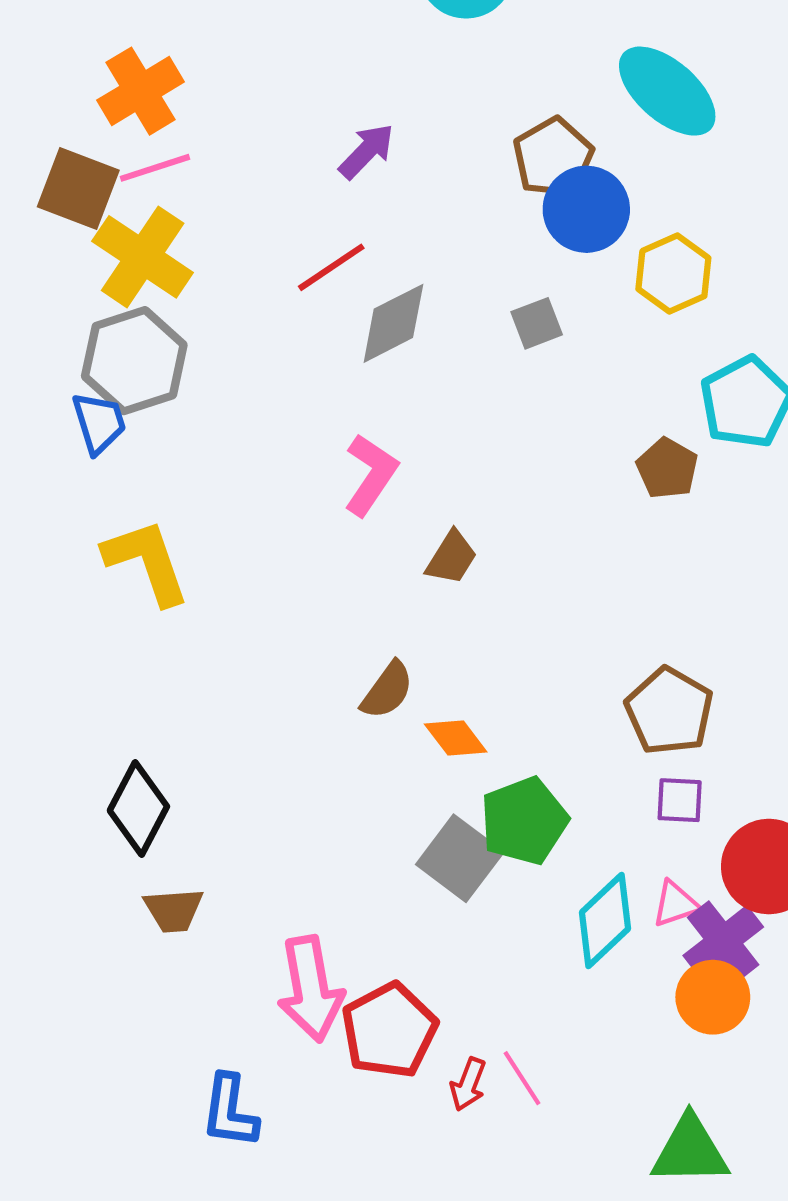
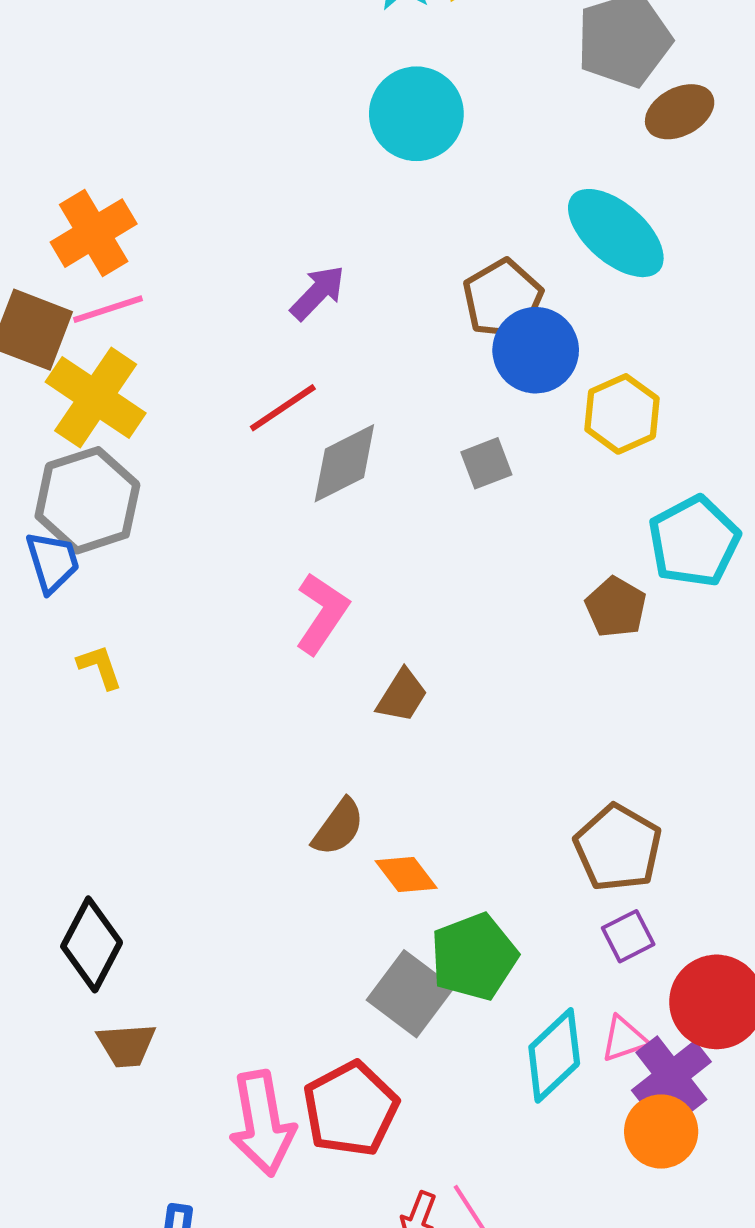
yellow L-shape: (147, 562) -> (100, 667), moved, size x0.5
purple square: (680, 800) -> (628, 936), turned -30
red pentagon: (389, 1030) -> (351, 1109), moved

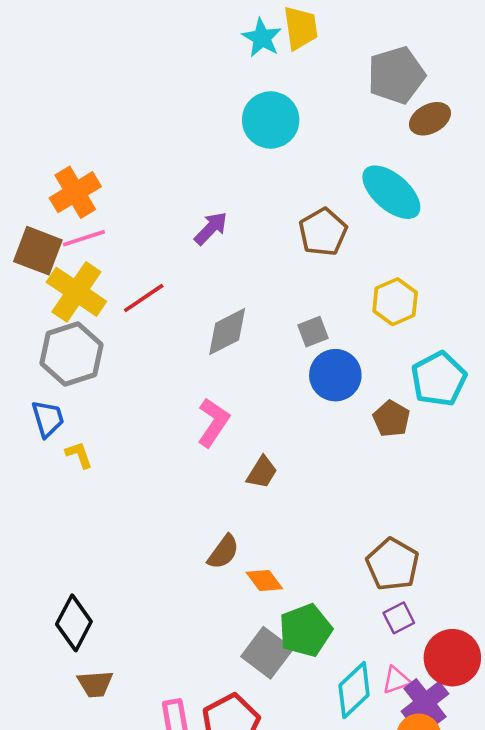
blue circle: (536, 350) -> (335, 375), moved
red line: (283, 408) -> (144, 298), moved
blue trapezoid: (52, 562) -> (48, 419), moved

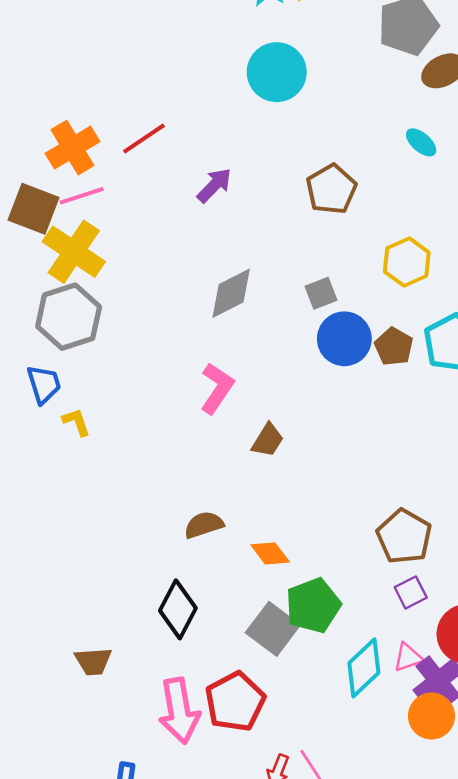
cyan ellipse: (391, 192) -> (421, 142), moved, size x0.5
red line: (144, 298) -> (144, 138), moved
brown pentagon: (391, 419) -> (394, 347), moved
brown semicircle: (223, 552) -> (204, 525), moved, turned -144
black diamond: (74, 623) -> (178, 609), moved

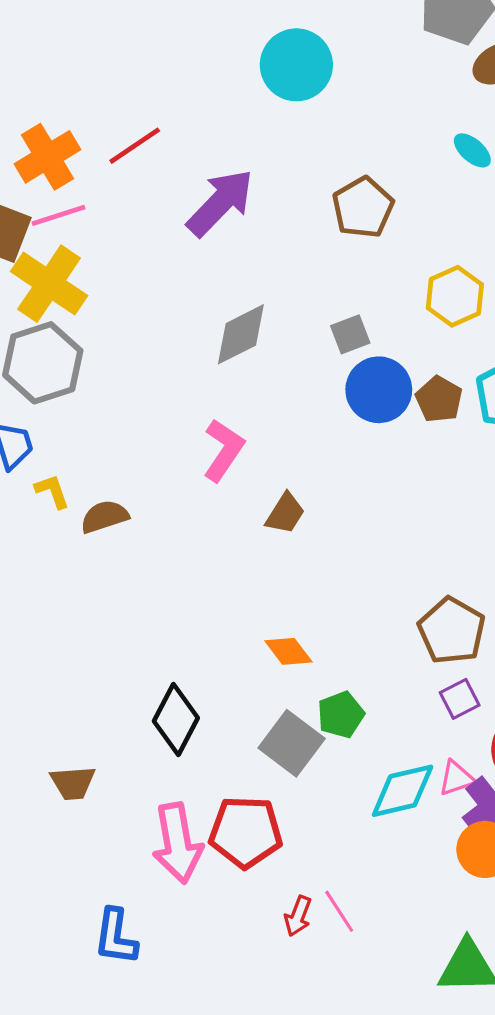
purple arrow: (214, 185) -> (220, 203), size x1.6
brown semicircle: (204, 525) -> (105, 517), moved
green pentagon: (313, 605) -> (341, 715), size x0.7
cyan diamond: (364, 668) -> (403, 791), turned 30
red pentagon: (235, 702) -> (246, 832), turned 30

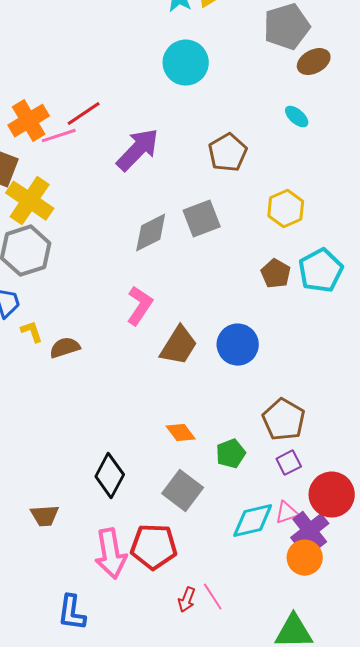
pink line: (59, 215) -> (59, 136), moved
gray square: (350, 334) -> (202, 219), moved, size x1.5
blue circle: (379, 390) -> (238, 345), moved
brown trapezoid: (285, 513) -> (179, 346), size x1.5
green pentagon: (341, 715) -> (231, 454), moved

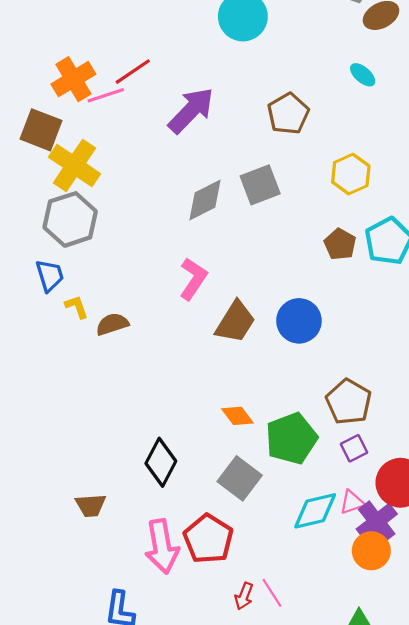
green pentagon: (231, 454) -> (291, 439), size x1.6
red pentagon: (154, 547) -> (208, 539), turned 30

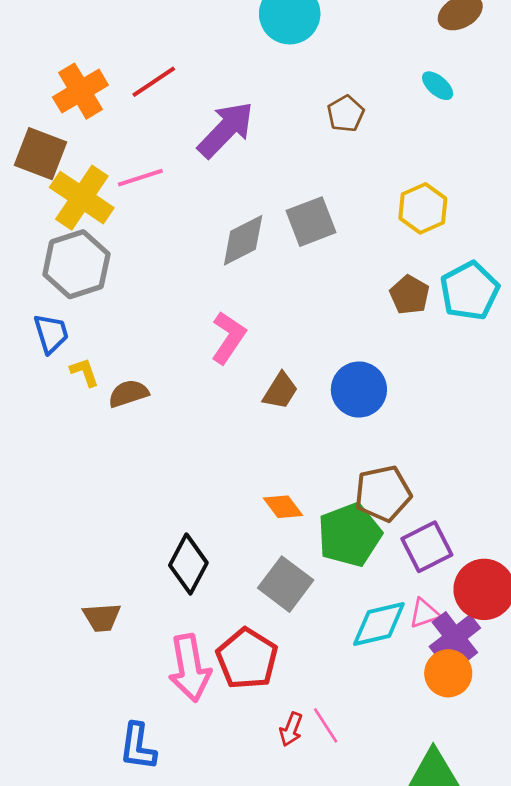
pink line: (106, 95) -> (140, 178), moved
brown pentagon: (288, 114) -> (346, 114), moved, size x0.7
brown trapezoid: (235, 322) -> (280, 391), size x0.7
brown pentagon: (349, 402) -> (383, 493), moved, turned 30
purple square: (354, 448) -> (427, 547), size x1.5

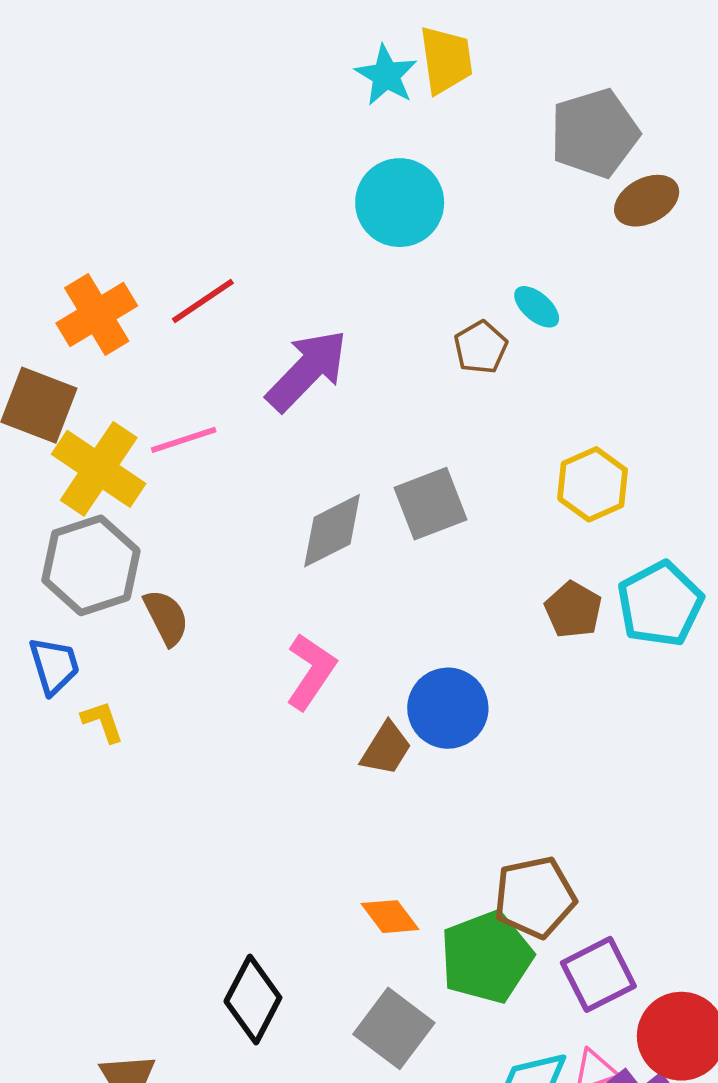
cyan ellipse: (438, 86) -> (537, 307), moved
blue circle: (359, 390) -> (448, 708), moved
brown semicircle: (128, 394) -> (166, 617), moved, turned 81

